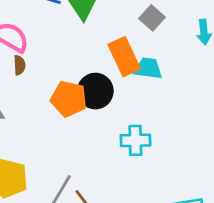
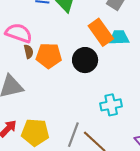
orange pentagon: (69, 99) -> (49, 56), moved
cyan cross: (135, 140) -> (111, 105), moved

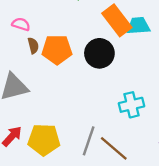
pink semicircle: (19, 33) -> (21, 24), size x0.6

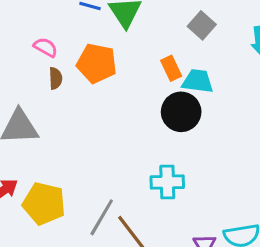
orange rectangle: (117, 20) -> (171, 68), size x0.6
orange pentagon: (57, 50) -> (97, 63), moved
black circle: (99, 53) -> (181, 112), moved

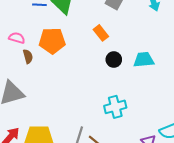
cyan trapezoid: (198, 81) -> (144, 60), moved
black circle: (181, 112) -> (114, 60), size x0.6

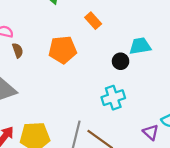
orange pentagon: (52, 41) -> (63, 50), moved
black circle: (114, 60) -> (121, 61), moved

